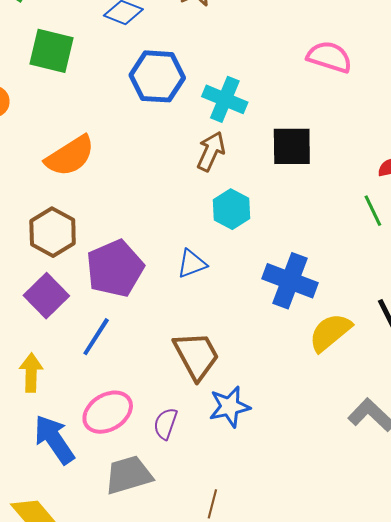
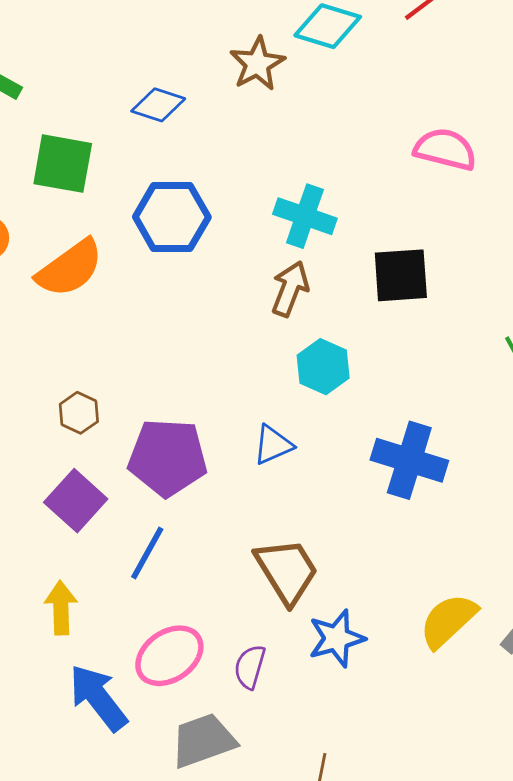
blue hexagon: (157, 76) -> (172, 217), moved
orange semicircle: (70, 156) -> (70, 268), moved
brown hexagon: (53, 232) -> (79, 413), size x0.6
purple pentagon: (115, 268) -> (168, 458), turned 30
yellow semicircle: (330, 332) -> (448, 621), moved

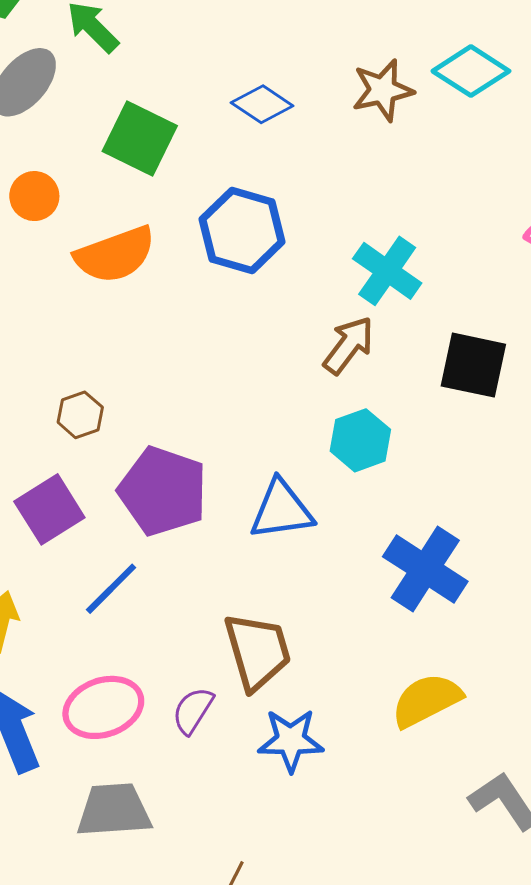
blue triangle: (273, 445) -> (281, 510), size x1.4
yellow semicircle: (448, 621) -> (427, 700), moved
purple semicircle: (250, 667) -> (193, 711), moved

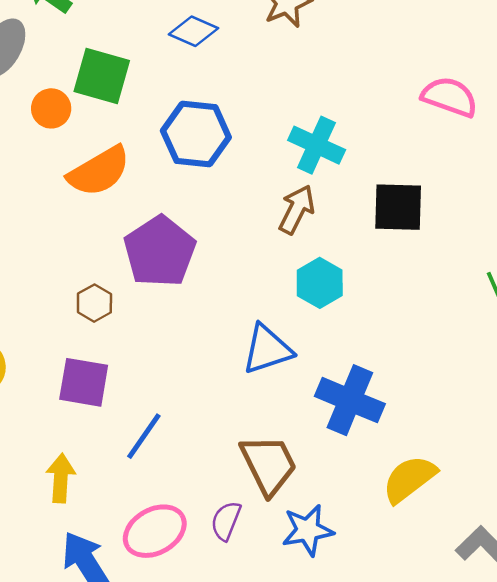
orange circle: (34, 196) -> (51, 108), moved
purple pentagon: (163, 491) -> (160, 251), moved, turned 30
purple square: (49, 509) -> (84, 382), turned -38
blue cross: (425, 569) -> (350, 400), moved

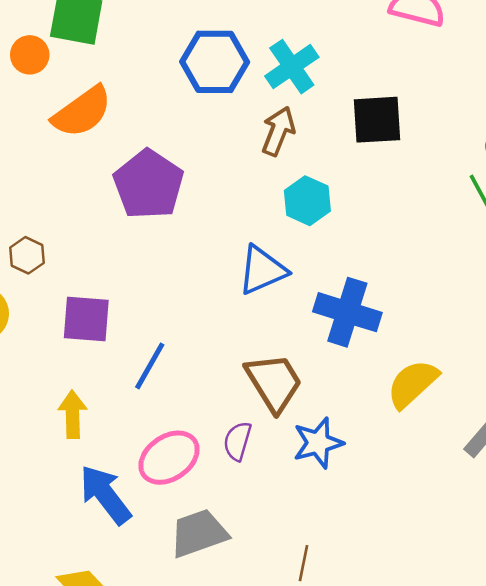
blue hexagon: (196, 134) -> (215, 62), moved
cyan cross: (317, 145) -> (292, 67), turned 36
brown hexagon: (94, 303) -> (27, 255), moved

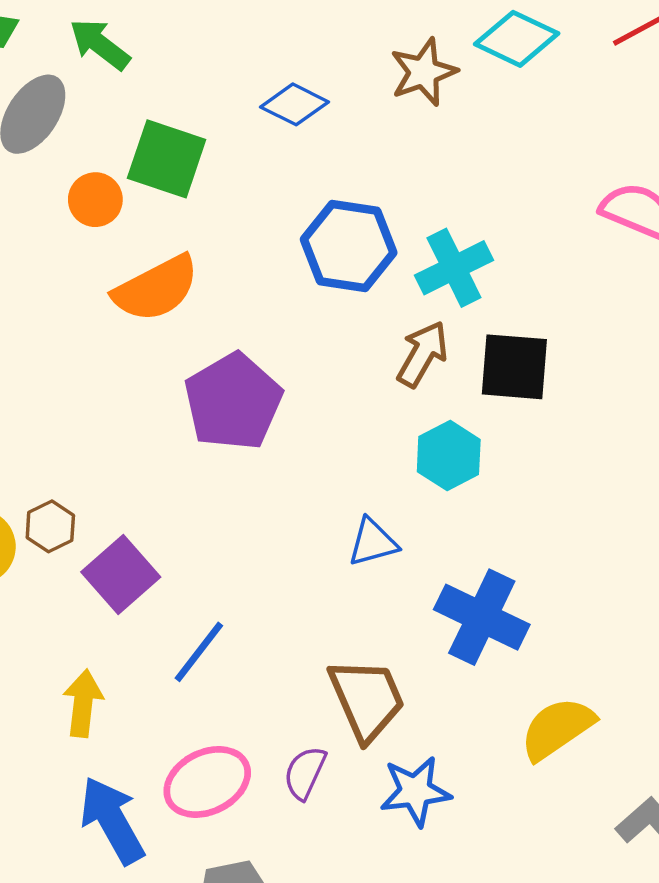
black square: (377, 120) -> (514, 367), moved
brown hexagon: (27, 255) -> (50, 526), moved
blue triangle: (262, 270) -> (373, 542), size x0.7
purple square: (86, 319) -> (121, 575), turned 36

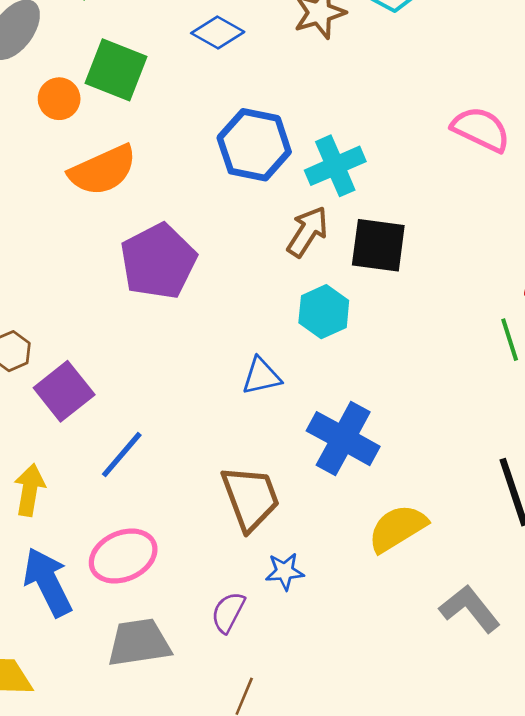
purple semicircle: (305, 773) -> (228, 612), moved
blue star: (415, 791) -> (285, 571), size x0.7

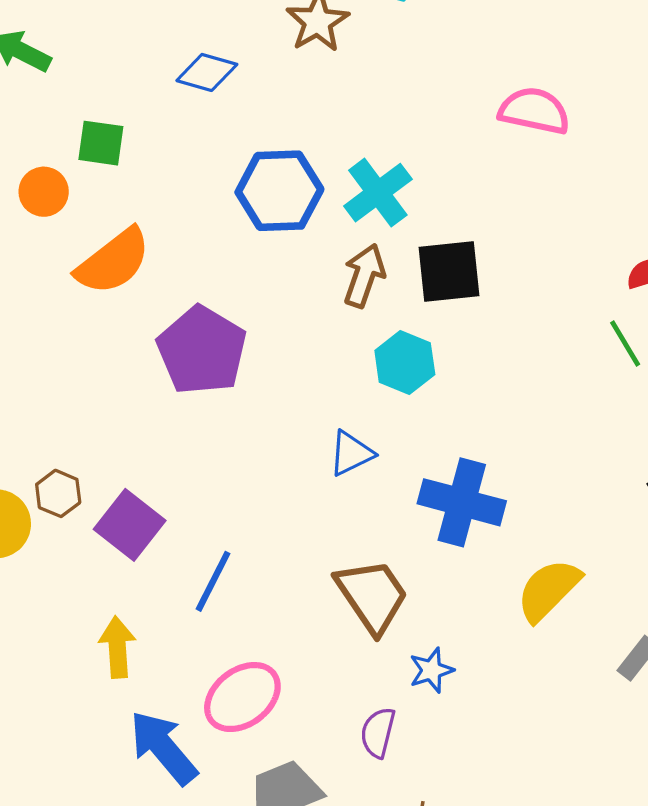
green square: (116, 70) -> (101, 143), size x0.7

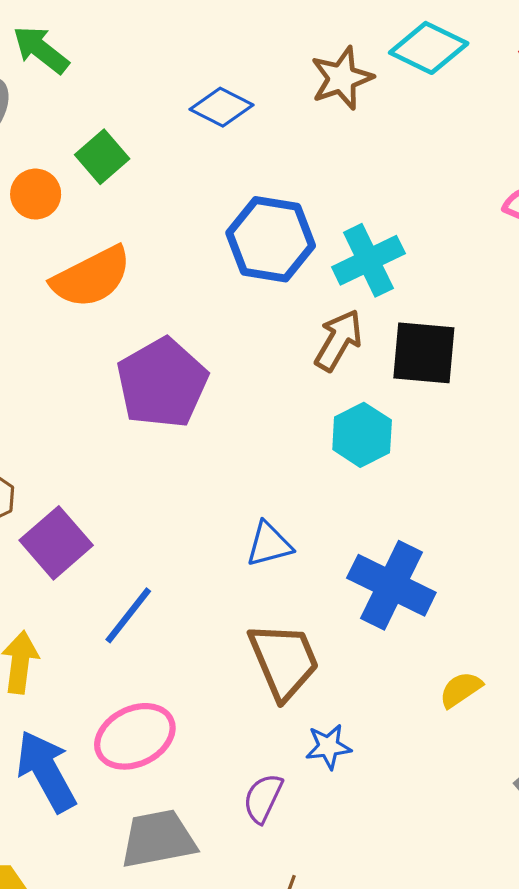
green square: (101, 143) -> (102, 157), turned 30
blue triangle: (351, 453) -> (269, 544), moved
yellow semicircle: (549, 590) -> (461, 689), size x0.6

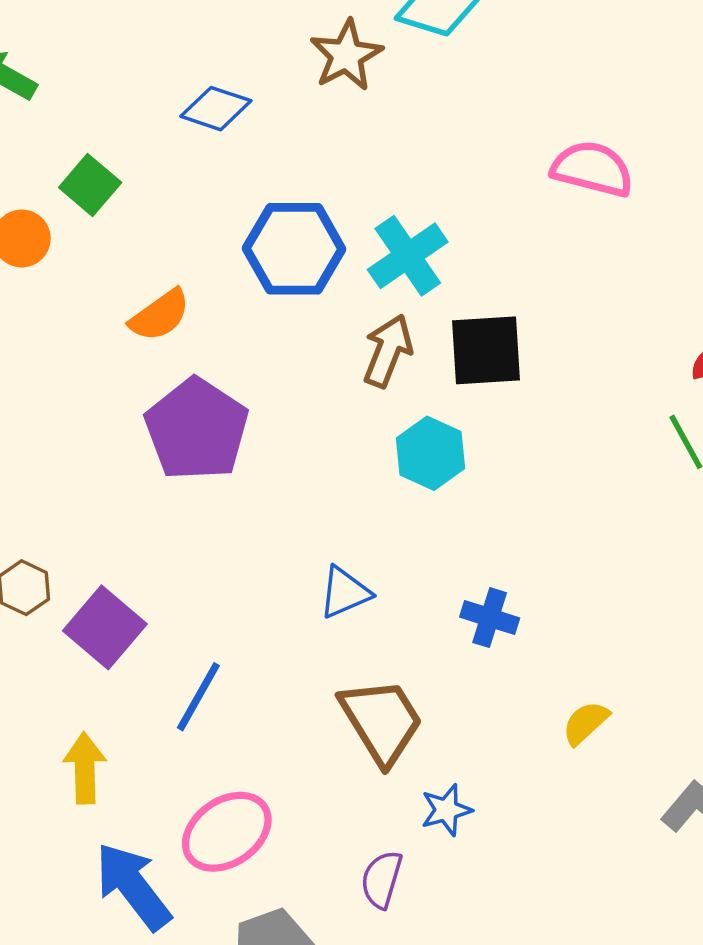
orange semicircle: (91, 277) -> (160, 315), moved, size x0.7
blue cross: (391, 585) -> (490, 618), size x0.6

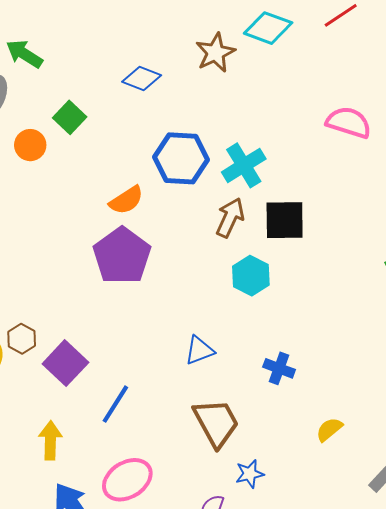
orange semicircle: (160, 315) -> (126, 200), moved

